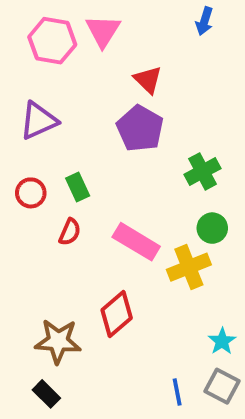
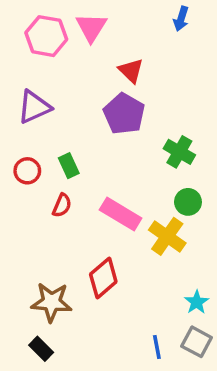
green cross: (203, 171) -> (179, 152), turned -32
yellow cross: (189, 267) -> (167, 236), turned -33

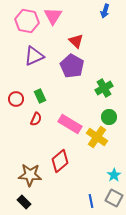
purple triangle: (34, 107) -> (34, 56), moved
green cross: (179, 152) -> (104, 88), turned 30

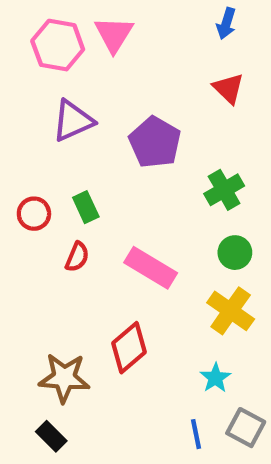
red triangle: (76, 41) -> (228, 88), moved
yellow cross: (97, 137) -> (231, 311), moved
cyan star: (114, 175) -> (215, 378), moved

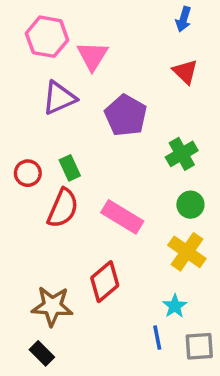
pink triangle: (114, 34) -> (93, 56), moved
red semicircle: (77, 257) -> (63, 208), size x1.6
gray square: (246, 428) -> (199, 346), turned -32
blue line: (196, 434) -> (157, 338), moved

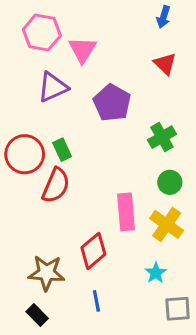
red circle: (28, 173) -> (25, 154), size x1.6
pink rectangle: (122, 217) -> (126, 212), moved, turned 54
blue line: (157, 338) -> (96, 301), moved

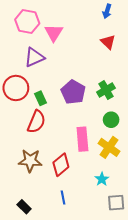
purple pentagon: (112, 103) -> (73, 92), moved
red circle: (25, 154) -> (16, 88), moved
brown star: (47, 273) -> (30, 161), moved

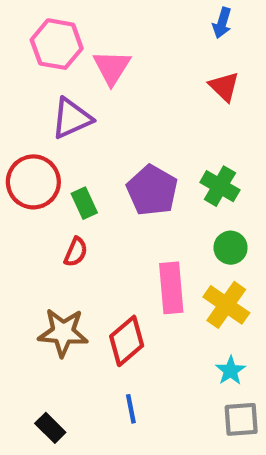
green cross: (106, 90) -> (220, 186), turned -30
red semicircle: (36, 122) -> (76, 252), size x0.6
cyan star: (102, 179) -> (231, 371), moved

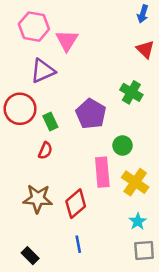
blue arrow: (222, 23) -> (143, 14), moved
red triangle: (224, 86) -> (145, 49), moved
green cross: (220, 186) -> (131, 92), moved
green circle: (231, 248) -> (123, 145), moved

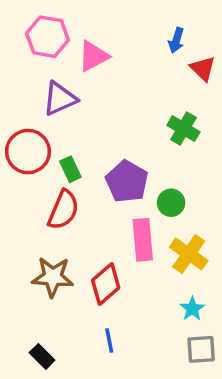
blue arrow: (143, 14) -> (176, 40), moved
pink triangle: (67, 40) -> (93, 56), turned 30
purple pentagon: (91, 114) -> (127, 182), moved
red semicircle: (45, 151) -> (63, 210), size x1.6

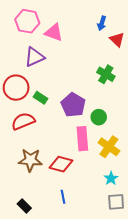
pink triangle: (93, 56) -> (54, 32), turned 48
green rectangle: (70, 169) -> (41, 98), turned -32
red semicircle: (63, 210) -> (23, 121), moved, turned -135
red diamond: (106, 284) -> (61, 164), turned 55

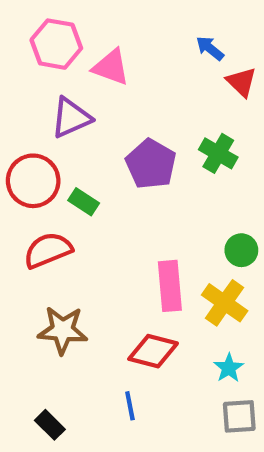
blue arrow: (102, 23) -> (210, 48), turned 112
purple pentagon: (73, 105) -> (151, 164), moved
green circle: (99, 117) -> (241, 250), moved
red diamond: (61, 164) -> (153, 351), moved

